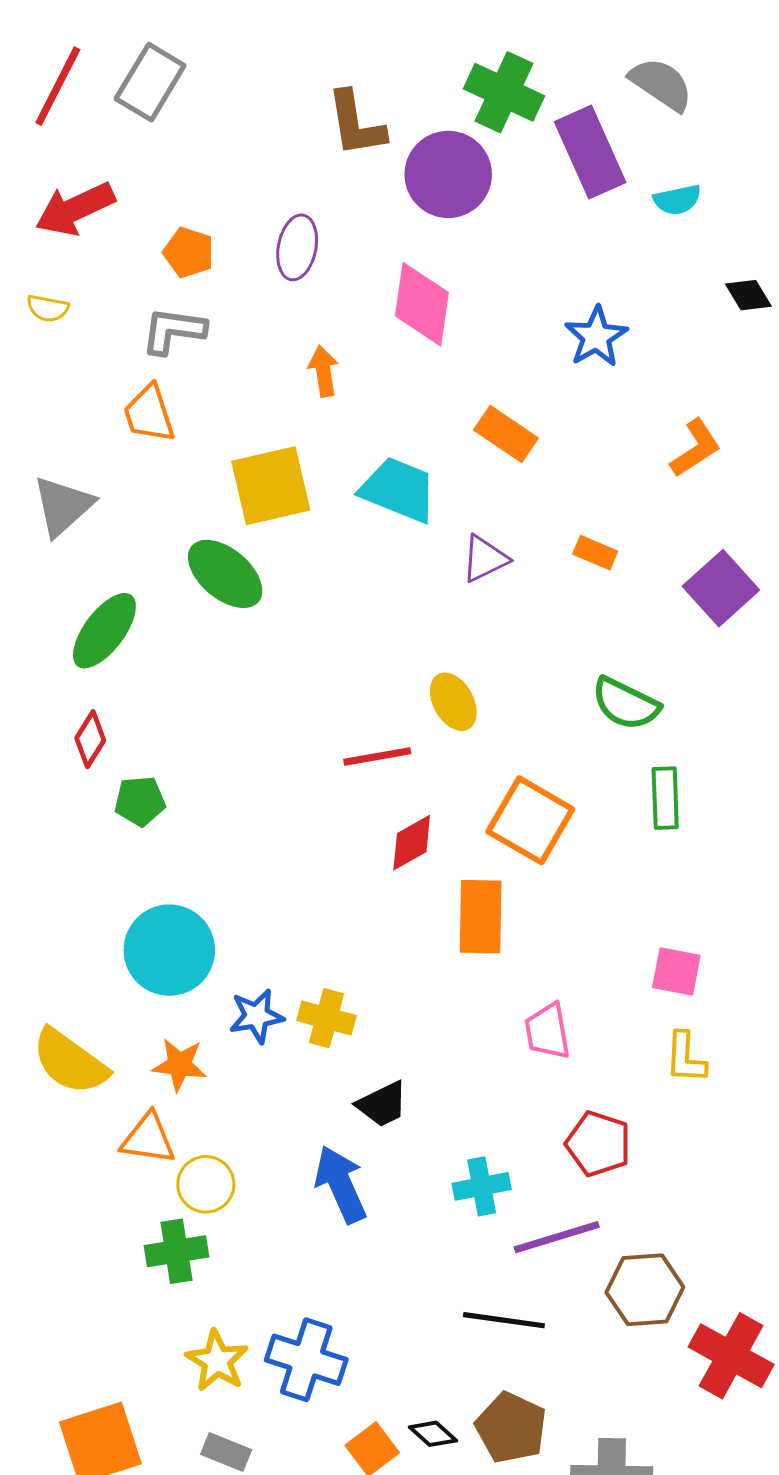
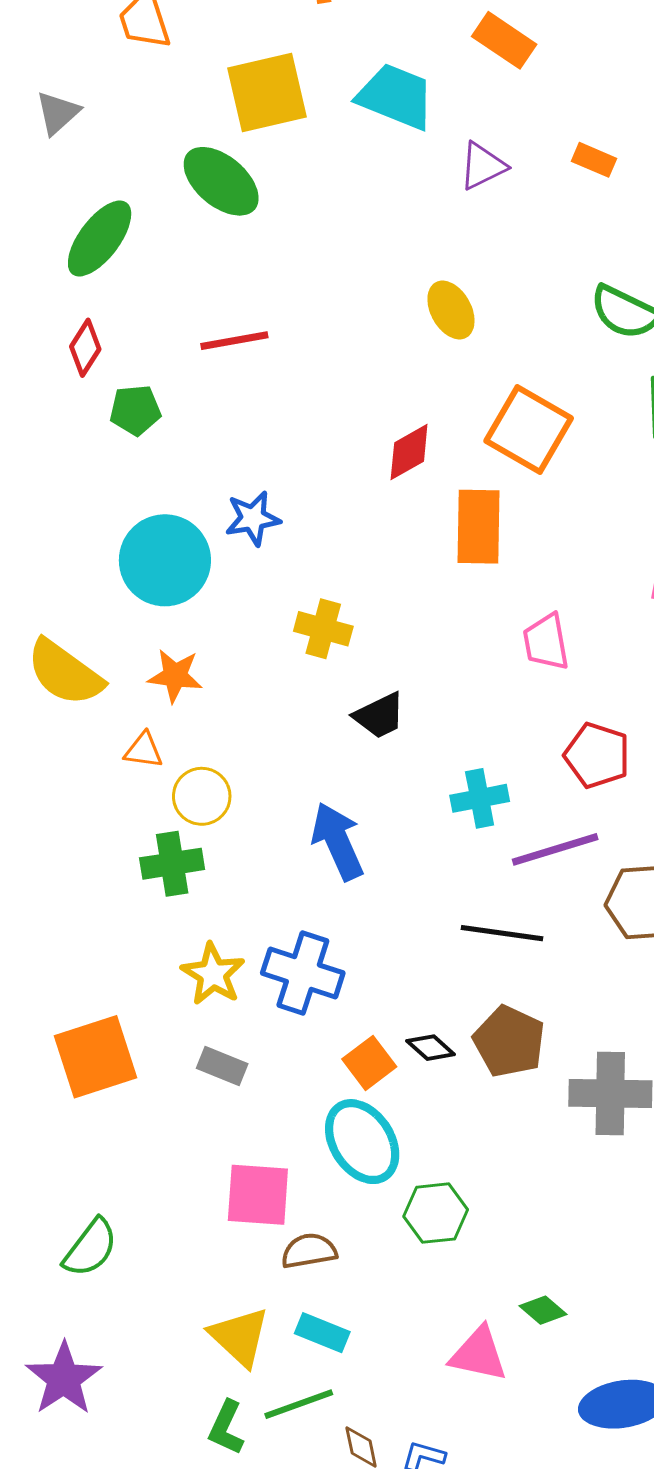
gray triangle: (63, 506) -> (58, 113), size x0.7
red line: (377, 756) -> (234, 341), moved
blue star: (257, 1016) -> (253, 518), moved
orange triangle: (148, 1139) -> (143, 750), size x0.7
blue arrow: (341, 1184) -> (338, 841), moved

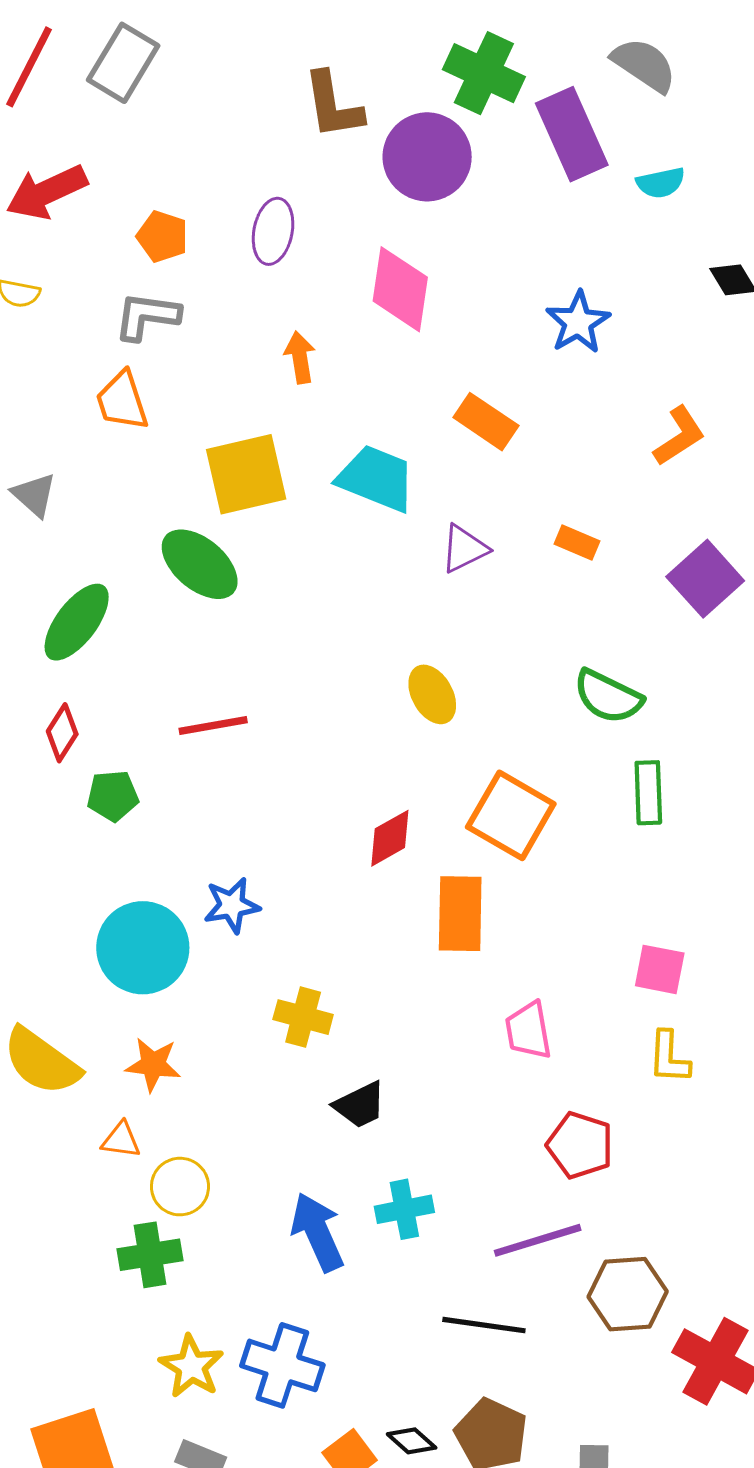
gray triangle: (58, 113) -> (34, 495), turned -36
cyan cross: (480, 798) -> (404, 1209), moved

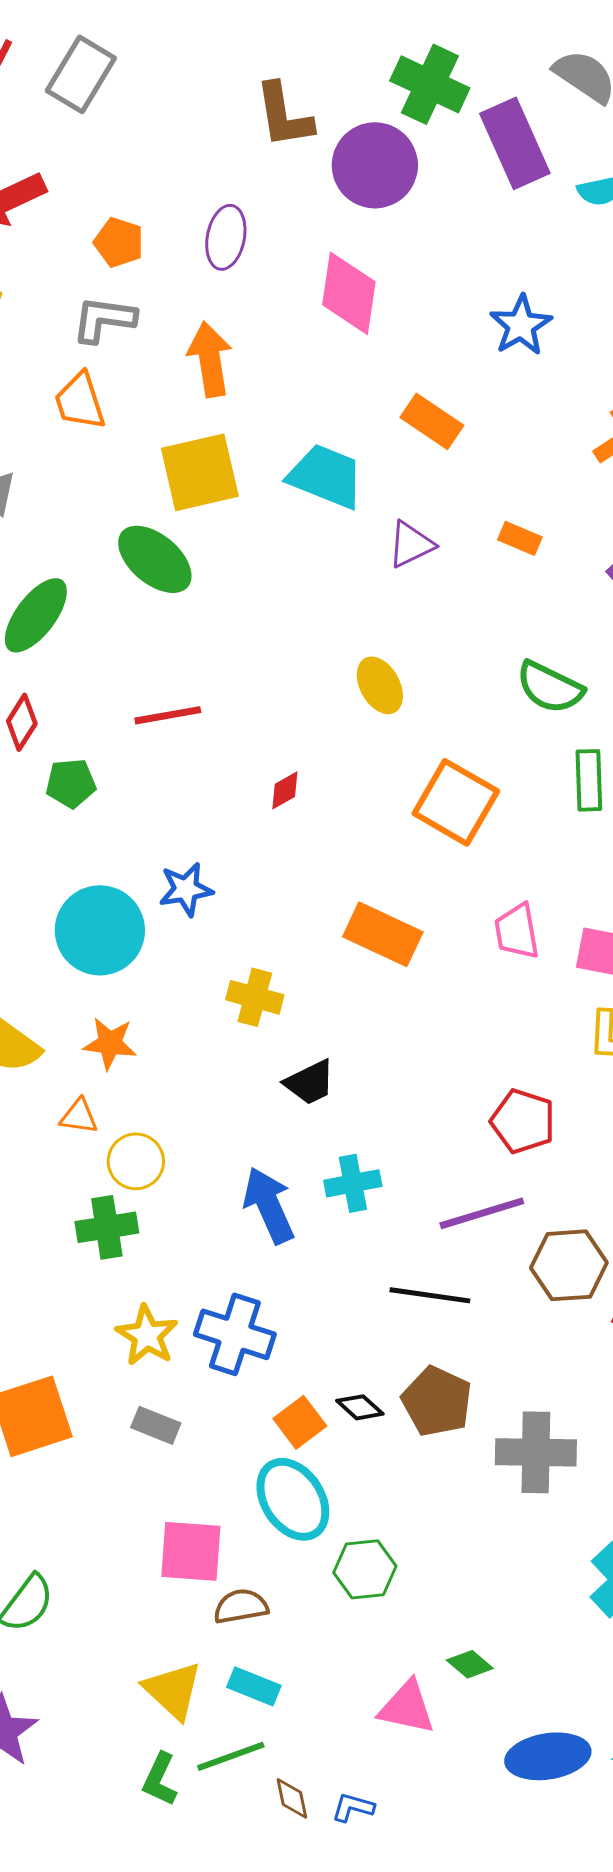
orange arrow: (300, 357) -> (210, 359), moved, size x1.5
red diamond: (390, 838) -> (285, 790), moved, size x0.7
orange rectangle: (460, 914) -> (383, 934), moved, turned -66
pink trapezoid: (528, 1030) -> (517, 931), moved

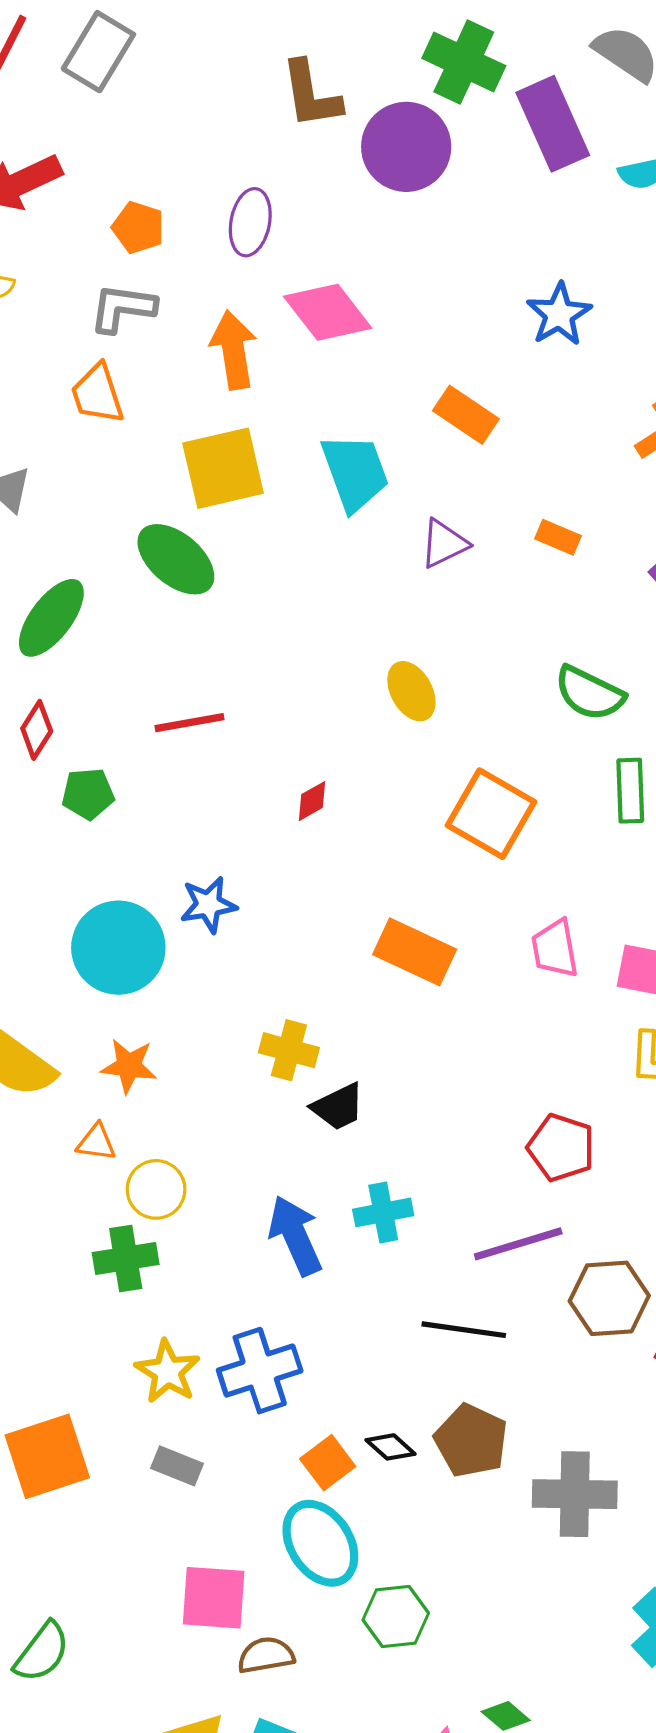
pink diamond: (349, 293) -> (328, 312), moved, turned -46
cyan trapezoid: (326, 476) -> (355, 472), turned 48
yellow cross: (255, 997) -> (289, 1050), moved
blue cross: (235, 1334) -> (260, 1371), turned -36

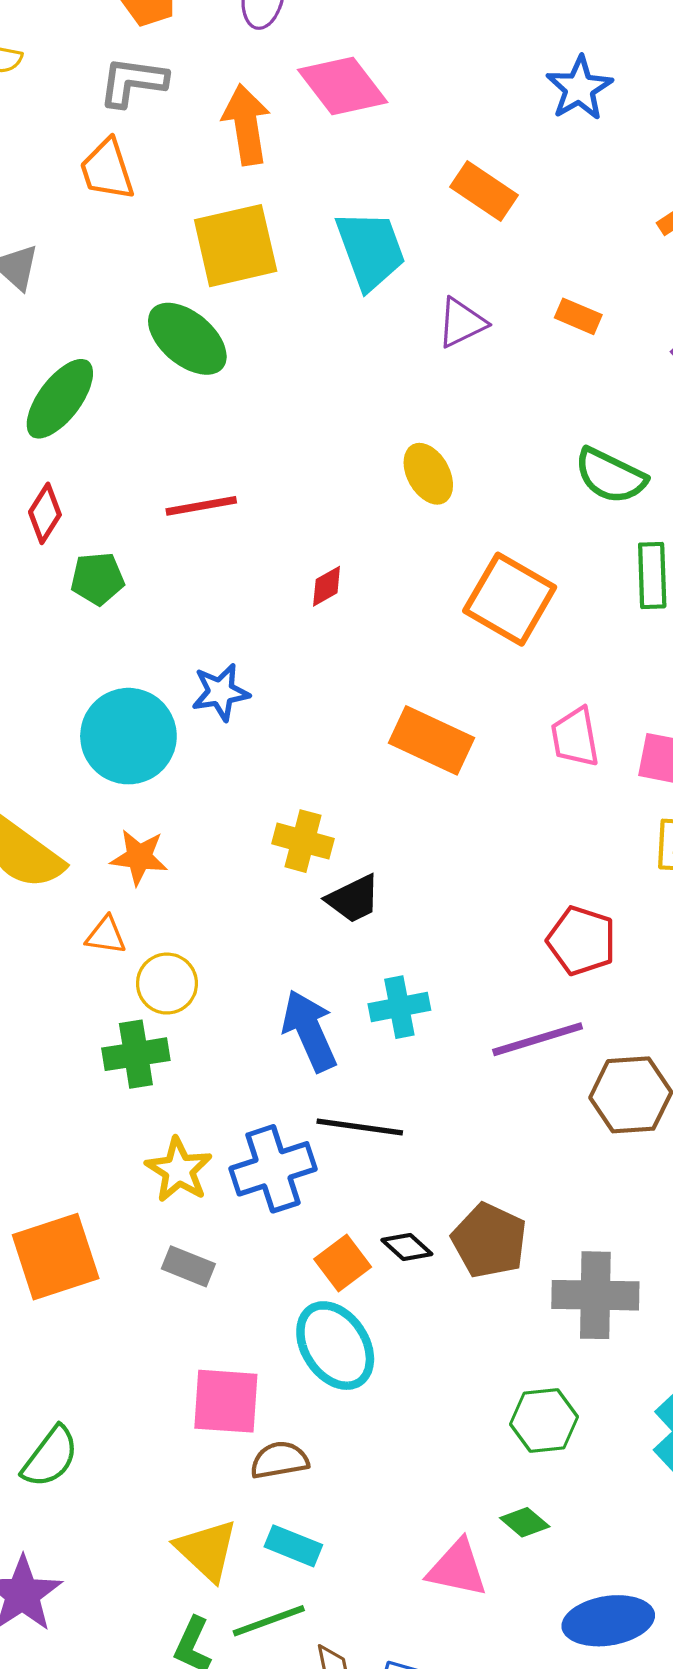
black line: (464, 1330) -> (360, 1127), moved
green hexagon: (396, 1617) -> (544, 1420), moved

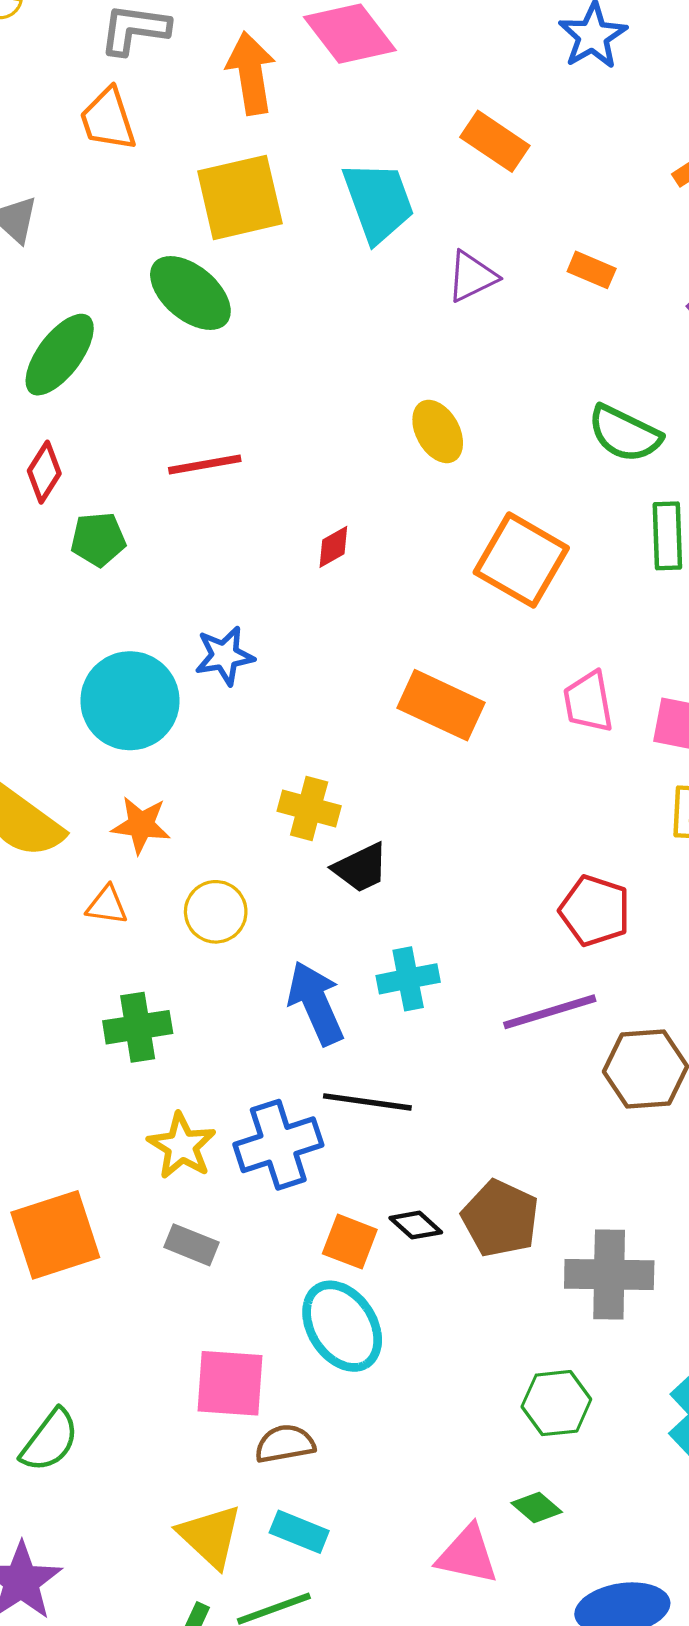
yellow circle: (167, 984) -> (216, 912), moved
orange square: (343, 1263) -> (350, 1242), turned -32

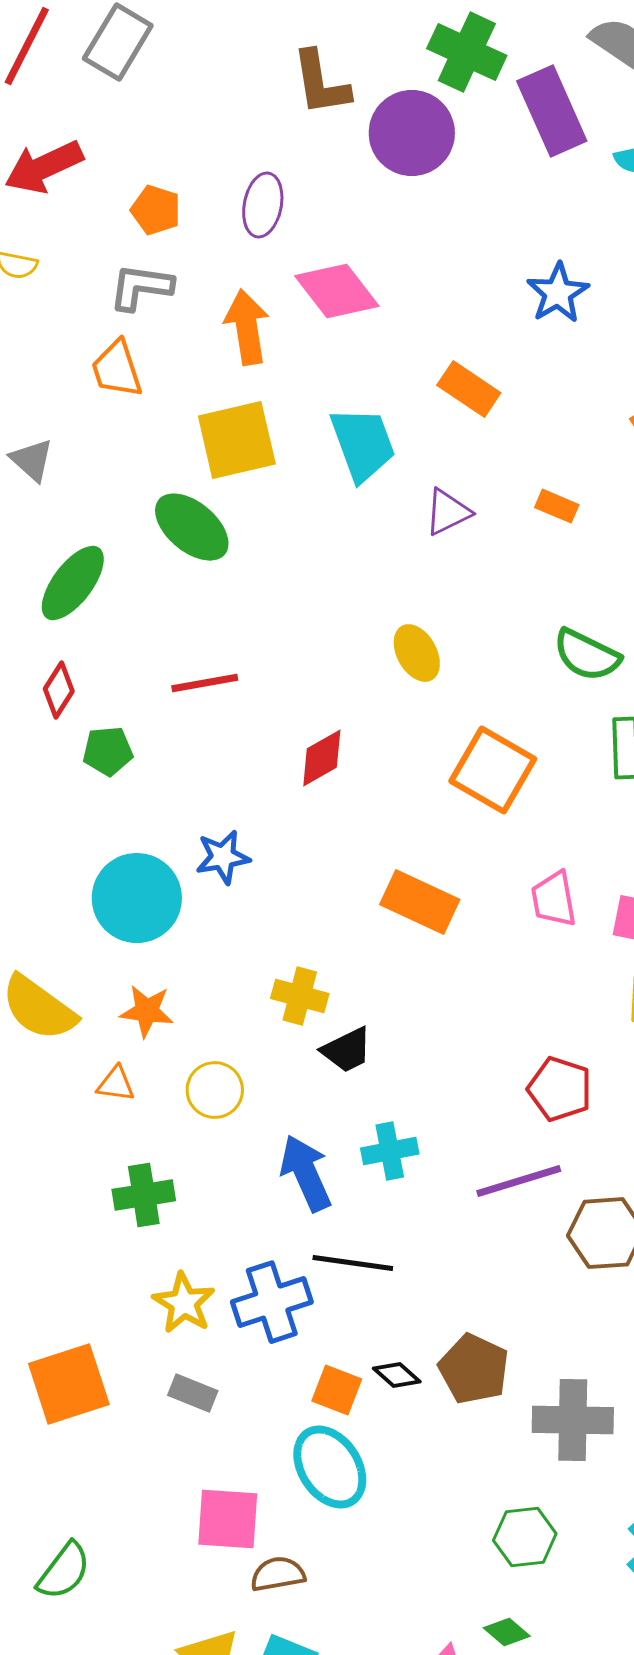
red diamond: (333, 547) -> (322, 758), size x1.5

